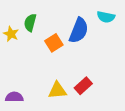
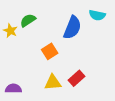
green semicircle: (30, 23) -> (28, 20), turned 42
orange square: (54, 43) -> (50, 51), moved

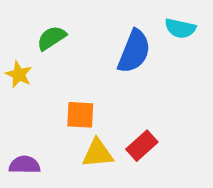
yellow star: (10, 31) -> (19, 74), moved
orange square: (50, 51) -> (80, 115), moved, turned 35

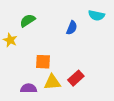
blue semicircle: (134, 51) -> (72, 28), size x0.6
purple semicircle: (25, 165) -> (29, 88), moved

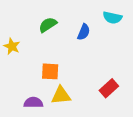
green semicircle: (28, 21) -> (48, 25), moved
red rectangle: (76, 78) -> (109, 88), moved

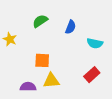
cyan semicircle: (112, 18) -> (95, 43), moved

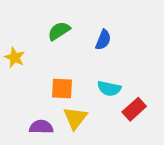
cyan semicircle: (95, 43) -> (109, 89), moved
yellow triangle: (51, 81) -> (75, 118), turned -48

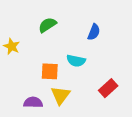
blue semicircle: (103, 40) -> (94, 32), moved
cyan semicircle: (109, 89) -> (76, 61), moved

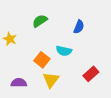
orange square: (50, 71) -> (42, 60), turned 35
purple semicircle: (33, 102) -> (19, 83), moved

